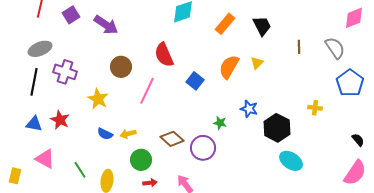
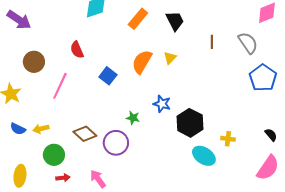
red semicircle: (164, 55) -> (77, 50), size x0.7
yellow cross: (315, 108) -> (228, 139), moved

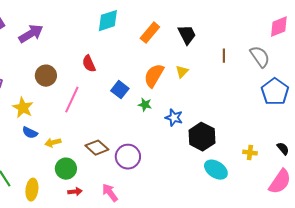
purple arrow: (19, 20) -> (31, 34), turned -65
green star: (133, 118) -> (145, 105), moved
blue semicircle: (18, 129) -> (30, 133), moved
yellow cross: (228, 139) -> (250, 153), moved

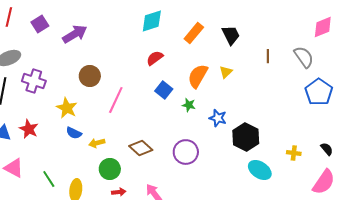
red semicircle: (89, 64) -> (155, 58), moved, turned 78
purple circle: (128, 157) -> (186, 152), moved

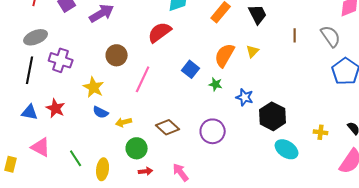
red semicircle: (155, 58) -> (160, 32), moved, size x1.4

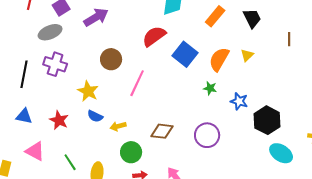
gray ellipse: (36, 37) -> (50, 32), moved
blue square: (191, 69) -> (185, 54), moved, size x1.4
red star: (56, 108) -> (59, 120), moved
brown diamond: (168, 127) -> (162, 131), turned -35

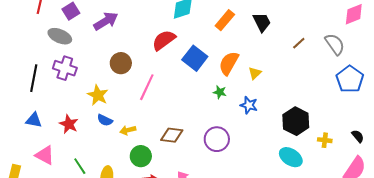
gray ellipse: (50, 32) -> (60, 36), turned 45
brown line: (289, 39) -> (299, 43), turned 48
yellow triangle: (247, 55) -> (255, 73), moved
black hexagon: (267, 120) -> (296, 121), moved

